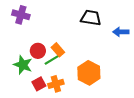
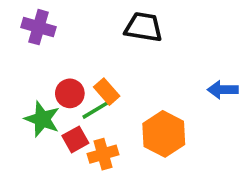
black trapezoid: (91, 18) -> (144, 27), moved
blue arrow: (121, 32) -> (223, 90), moved
red square: (39, 84) -> (75, 139), moved

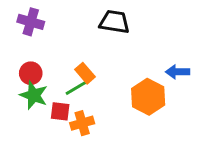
red circle: (70, 93) -> (31, 73), moved
orange hexagon: (164, 134) -> (148, 97), moved
red square: (75, 139) -> (60, 111), turned 36

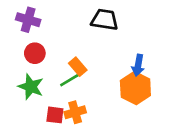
blue arrow: (178, 72) -> (138, 65), moved, turned -80
red circle: (31, 73) -> (35, 53), moved
red square: (60, 111) -> (55, 115), moved

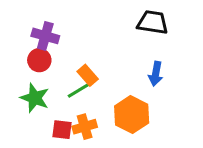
purple cross: (28, 20) -> (45, 36), moved
black trapezoid: (105, 20) -> (153, 22), moved
orange hexagon: (135, 88) -> (132, 115), moved

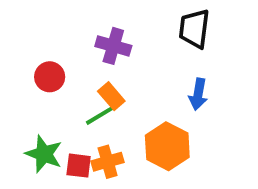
black trapezoid: (153, 22) -> (194, 29), turned -92
purple cross: (45, 36) -> (113, 46), moved
green star: (35, 98) -> (44, 154), moved

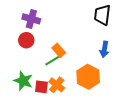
purple cross: (113, 46) -> (31, 19), moved
orange cross: (108, 162) -> (57, 85), turned -35

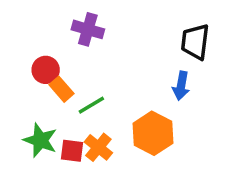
black trapezoid: (102, 15) -> (195, 42), moved
purple cross: (31, 19) -> (88, 29), moved
orange rectangle: (59, 50) -> (61, 89), moved

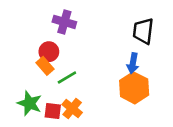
red circle: (46, 70) -> (49, 52), moved
orange hexagon: (153, 133) -> (134, 88), moved

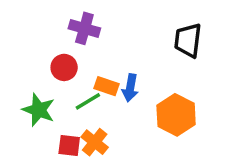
blue arrow: (133, 63) -> (130, 88), moved
orange rectangle: (45, 66) -> (106, 86), moved, turned -30
green star: (29, 103) -> (39, 110), moved

